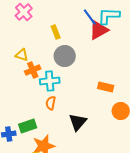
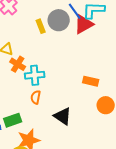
gray circle: (65, 56) -> (59, 20), moved
orange cross: (33, 70) -> (18, 64), turned -35
black triangle: (78, 122) -> (63, 116), turned -36

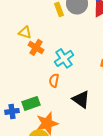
cyan cross: (35, 75) -> (64, 58), moved, turned -30

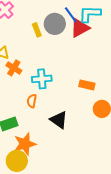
cyan cross: (64, 58) -> (42, 79), turned 30

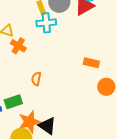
cyan cross: (42, 79) -> (46, 23), moved
black triangle: (59, 120) -> (47, 126), moved

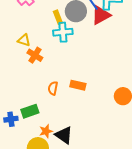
orange rectangle: (91, 63) -> (78, 85), moved
orange star: (29, 122) -> (46, 131), size x0.6

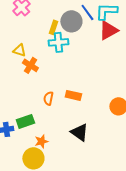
red triangle: (101, 15) -> (108, 30), moved
yellow rectangle: (58, 17) -> (53, 27), turned 40
black triangle: (64, 135) -> (79, 132), moved

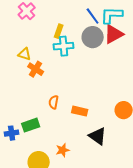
gray circle: (71, 21) -> (93, 37), moved
orange rectangle: (73, 95) -> (80, 111), moved
black triangle: (79, 132) -> (98, 136), moved
orange star: (41, 141) -> (63, 150), moved

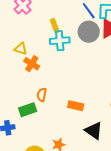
yellow rectangle: (59, 31) -> (55, 26), turned -40
orange semicircle: (54, 102) -> (42, 95), moved
green rectangle: (31, 125) -> (28, 110), moved

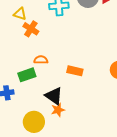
orange semicircle: (42, 95) -> (41, 60), turned 80
black triangle: (94, 131) -> (54, 96), moved

